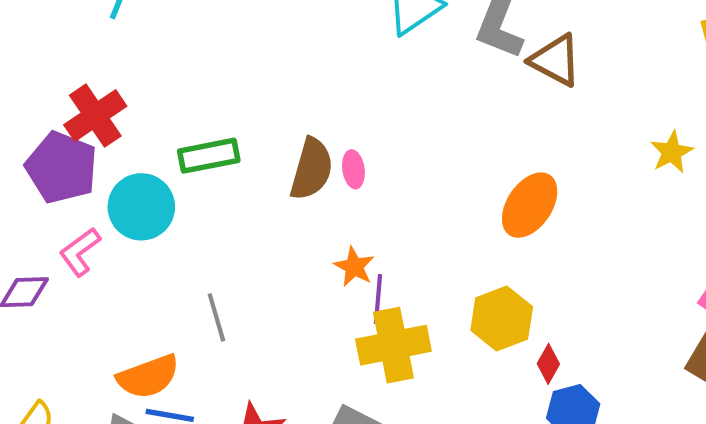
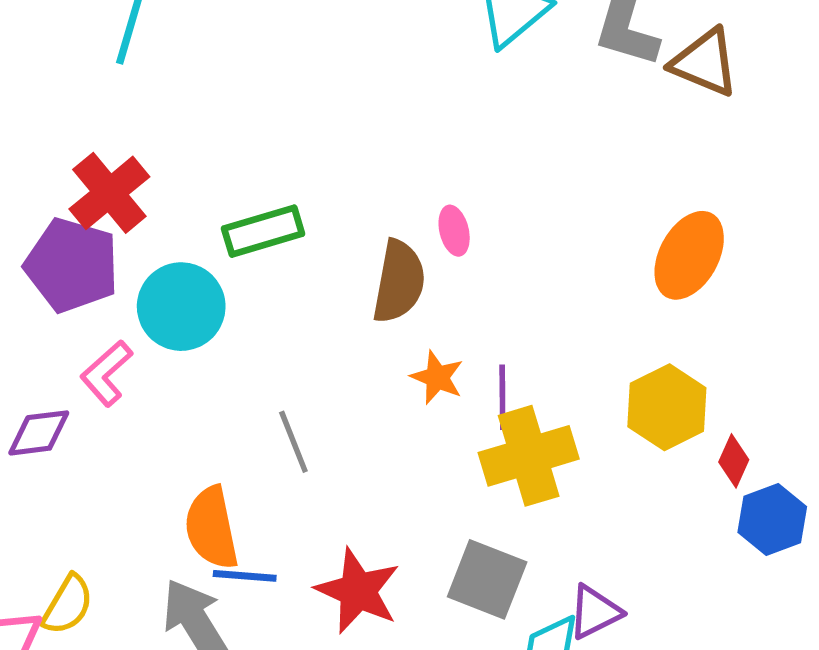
brown semicircle: (312, 169) -> (399, 282), moved
orange star: (354, 267) -> (437, 377), moved
orange semicircle: (148, 377) -> (211, 528), turned 104

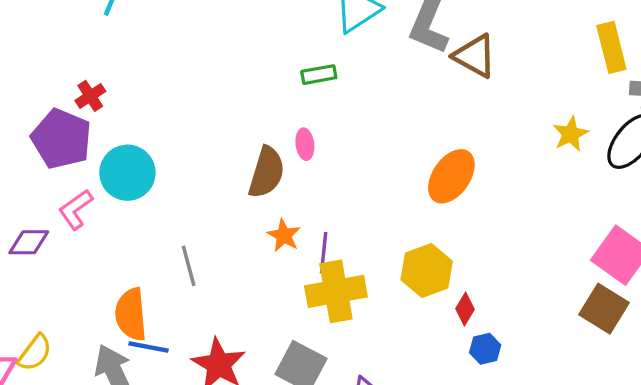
red cross: (109, 193) -> (90, 96), size x0.6
green rectangle: (263, 231) -> (319, 75), moved, size x0.7
blue hexagon: (772, 519) -> (485, 349), size x0.7

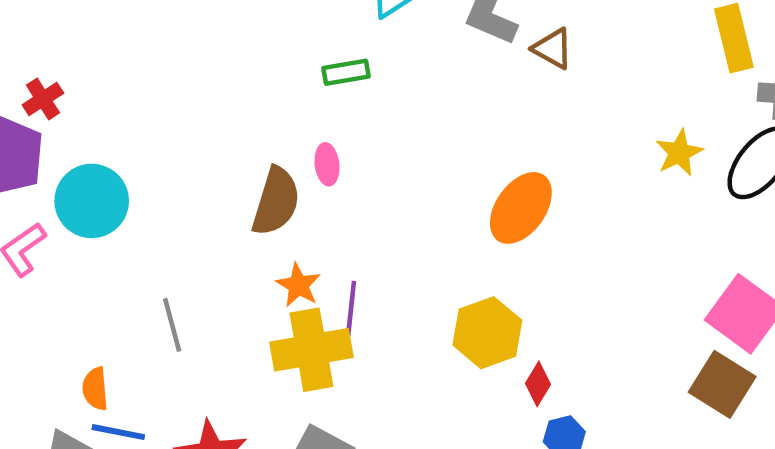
brown triangle: (475, 56) -> (553, 49), size x0.7
yellow cross: (336, 291) -> (311, 350), moved
orange semicircle: (131, 314) -> (95, 389), size x0.6

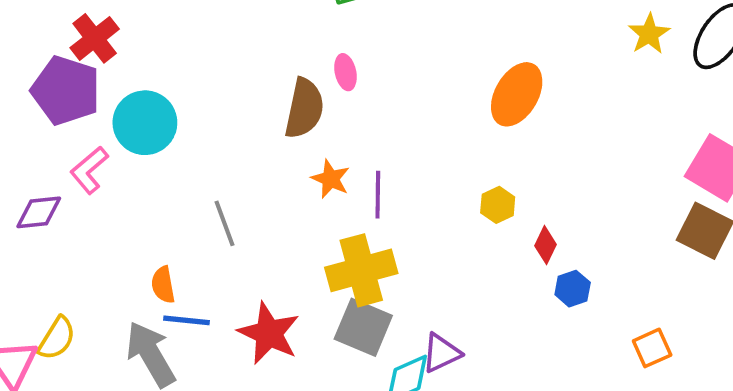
red cross: (43, 99) -> (95, 38), size x1.4
yellow hexagon: (487, 333) -> (498, 205), size x0.6
yellow cross: (311, 350) -> (361, 270), moved

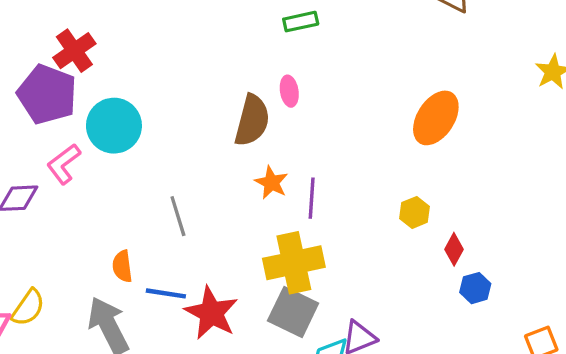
blue line: (187, 320) -> (166, 293), moved

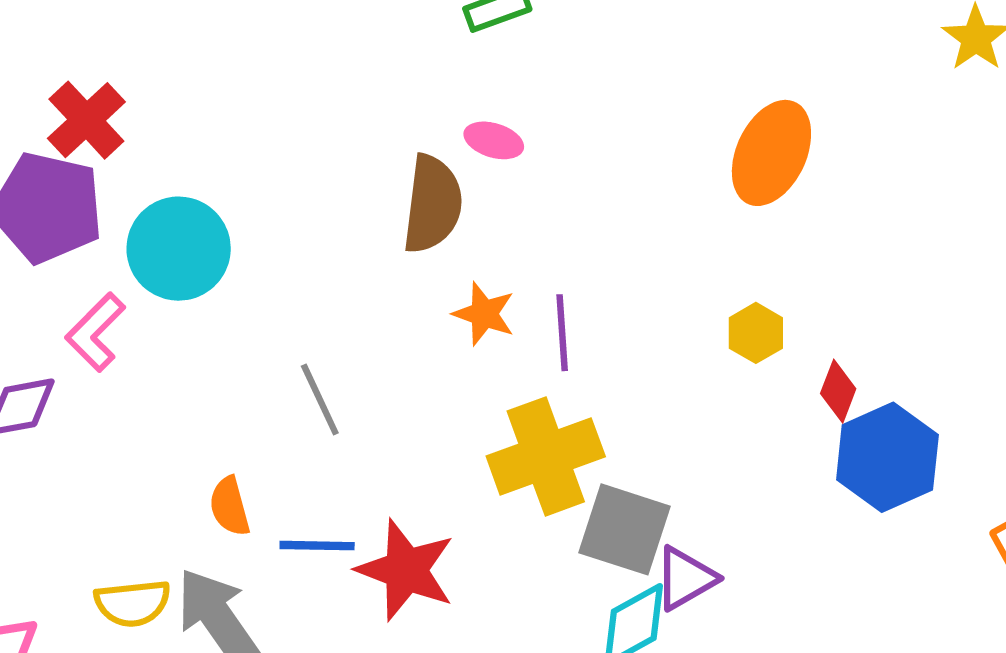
pink ellipse: (289, 91) -> (494, 140), turned -56
blue hexagon: (475, 288) -> (887, 457), size x1.8
yellow semicircle: (28, 308) -> (133, 603), moved, turned 57
gray square: (293, 312) -> (625, 529), moved

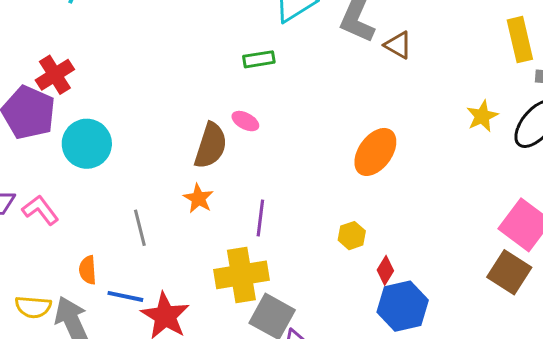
orange star: (484, 314) -> (198, 198), moved
pink L-shape: (95, 332) -> (40, 210), moved, turned 87

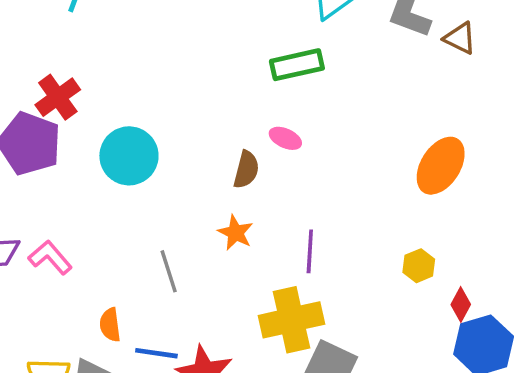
green rectangle: (259, 59) -> (297, 65), size x1.4
cyan circle: (87, 144) -> (129, 156), moved
brown semicircle: (211, 146) -> (246, 170), size x0.7

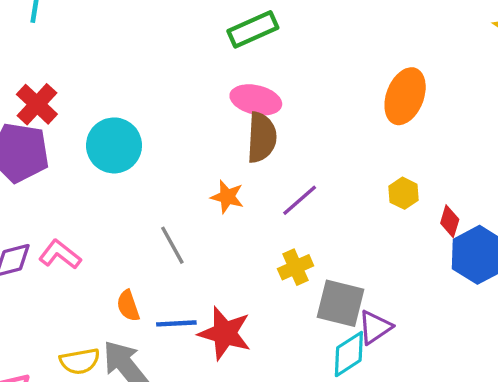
pink ellipse: (285, 138) -> (256, 100), size x1.6
brown semicircle: (246, 170) -> (262, 137), moved, size x1.4
purple line: (310, 251) -> (300, 200), turned 57
yellow cross: (292, 320) -> (296, 267), size x0.6

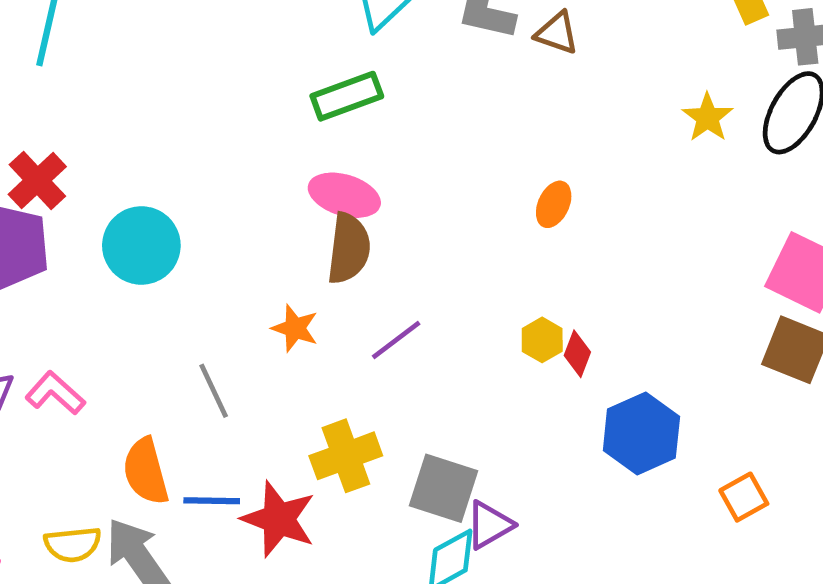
orange ellipse: (405, 96) -> (554, 204), size x0.6
red diamond: (450, 221) -> (577, 354), moved
yellow cross: (296, 267) -> (346, 456), moved, size x1.4
orange semicircle: (128, 306) -> (146, 471), size x1.5

